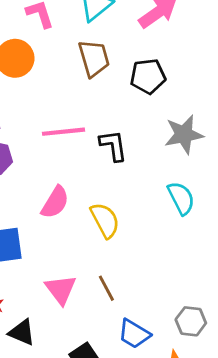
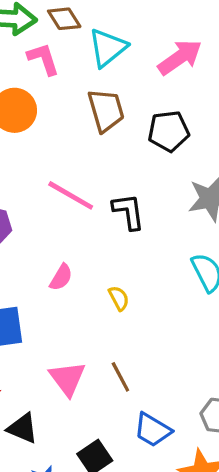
pink line: (63, 132) -> (71, 195), turned 36
pink semicircle: (55, 202) -> (61, 277), size x0.7
yellow semicircle: (105, 220) -> (119, 298), size x0.6

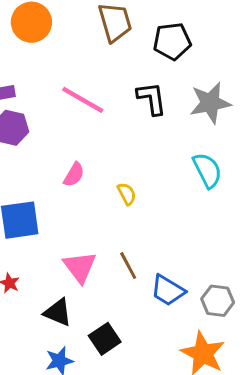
black L-shape: (128, 211) -> (152, 98), moved
black triangle: (22, 428) -> (58, 312), moved
blue trapezoid: (153, 430) -> (168, 290), moved

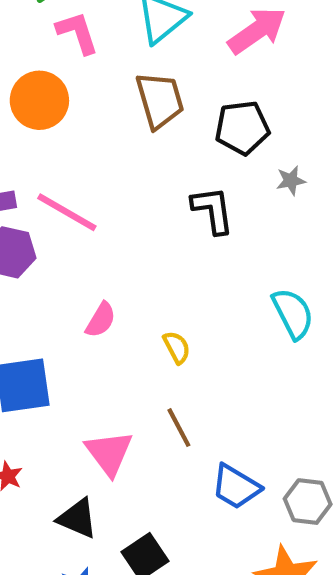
pink line: (83, 100) -> (67, 212), moved
gray star: (210, 103) -> (291, 181), moved, size x0.5
brown line: (128, 266) -> (179, 428), moved

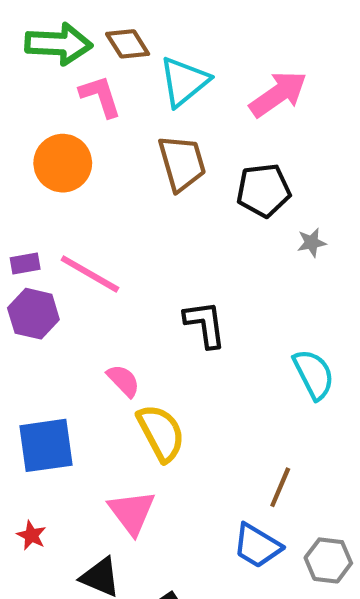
black L-shape: (213, 210) -> (205, 324), moved
pink semicircle: (101, 320) -> (123, 381), turned -75
yellow semicircle: (177, 347) -> (161, 433), moved, size x1.8
brown line: (179, 428) -> (280, 487), moved, turned 51

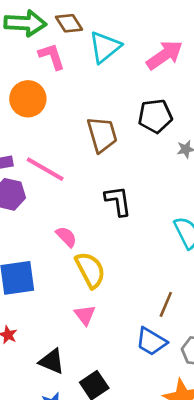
brown trapezoid: (182, 163) -> (102, 135), moved
pink triangle: (132, 512) -> (85, 315), moved, size x0.7

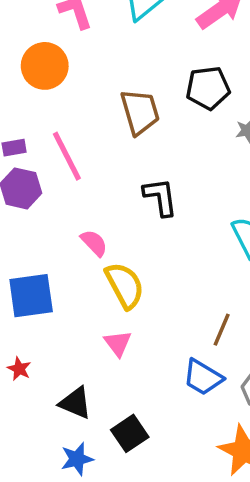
pink line: (45, 169) -> (67, 156), turned 33

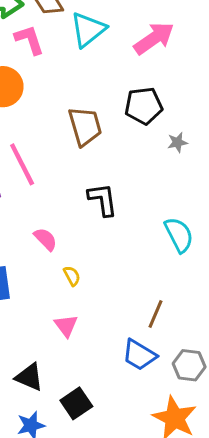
yellow semicircle: (125, 285) -> (72, 276), size x0.5

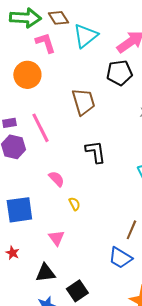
black pentagon: (144, 106) -> (119, 73), moved
pink triangle: (66, 326) -> (56, 238), moved
black triangle: (29, 377) -> (45, 273), turned -30

